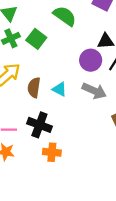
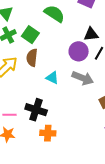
brown semicircle: (34, 88) -> (32, 58), moved

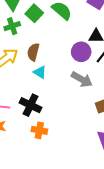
green square: (30, 35) -> (34, 13), moved
cyan triangle: (52, 78) -> (40, 72), moved

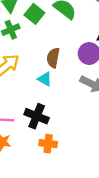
brown semicircle: (33, 52) -> (53, 58), moved

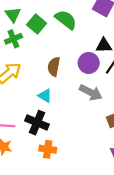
cyan triangle: (45, 79) -> (45, 96), moved

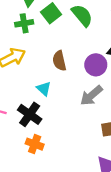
brown semicircle: (54, 67) -> (59, 61), turned -36
gray arrow: (91, 92) -> (91, 95), turned 100

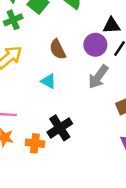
black cross: (30, 114) -> (60, 128), moved, turned 35
orange cross: (35, 144) -> (35, 143), moved

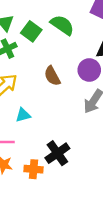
cyan triangle: (48, 81) -> (23, 115), moved, turned -42

